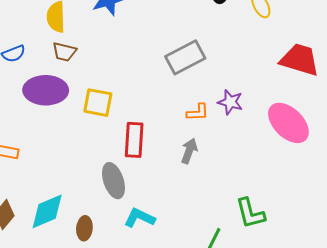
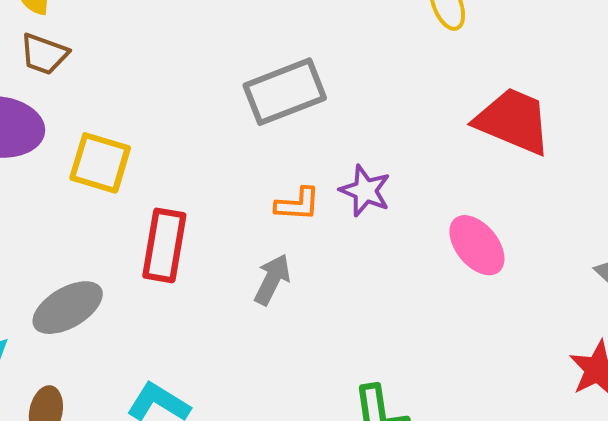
pink ellipse: (288, 123) -> (477, 245), size x0.7
gray ellipse: (113, 181) -> (68, 308), moved, turned 72

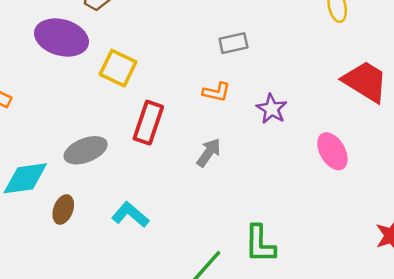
gray rectangle: (285, 92) -> (233, 43), size x0.6
orange L-shape: (298, 204) -> (216, 92), moved

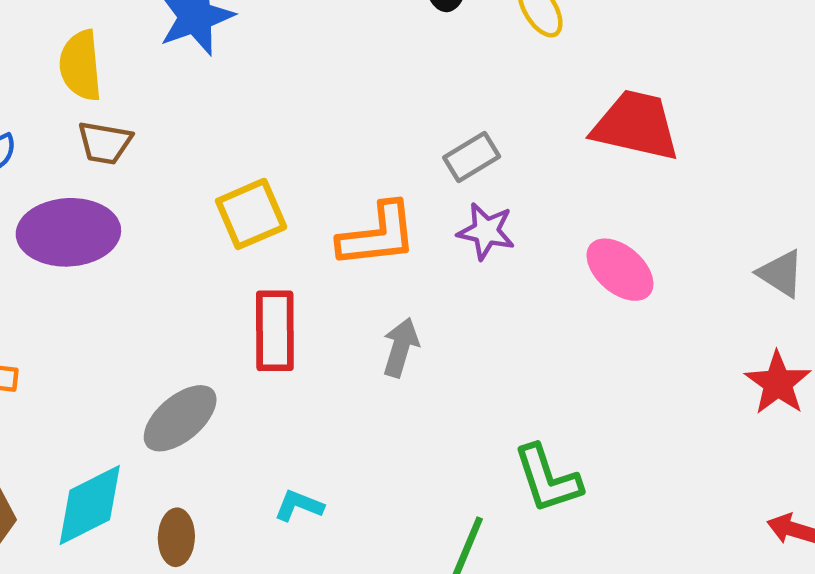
gray rectangle: (233, 43) -> (472, 157), moved
yellow square: (118, 68) -> (251, 214), moved, turned -30
orange L-shape: (216, 92) -> (378, 235), size x1.6
cyan L-shape: (130, 215) -> (299, 506), size x0.7

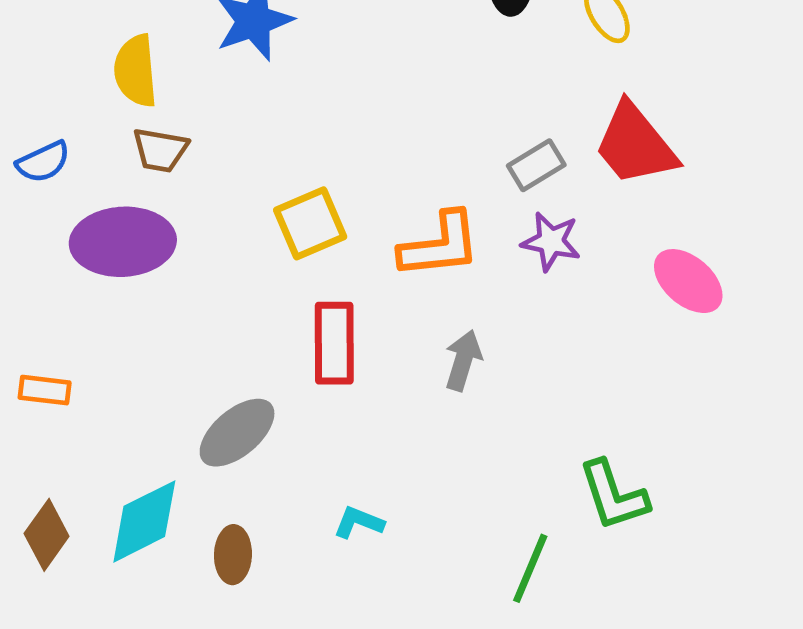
red trapezoid: (636, 125) -> (635, 145), moved, turned -142

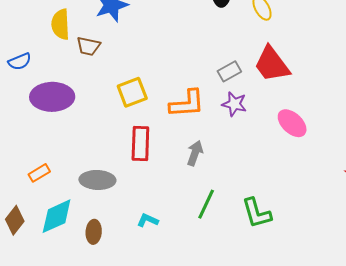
brown trapezoid: (160, 150) -> (88, 46), moved
orange rectangle: (45, 390) -> (39, 173), moved, turned -40
gray ellipse: (237, 433) -> (97, 180), turned 40
green line: (530, 568) -> (206, 204), moved

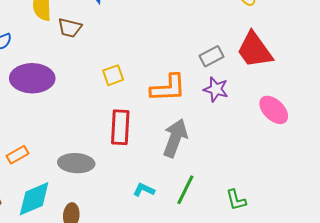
yellow square: (132, 92) -> (113, 75), size x0.7
gray arrow: (195, 153) -> (175, 138), size x1.5
green L-shape: (257, 213) -> (236, 200), size x0.7
cyan L-shape: (148, 220) -> (144, 190), moved

